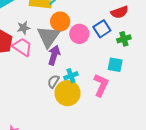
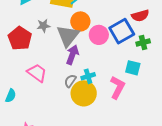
blue square: (102, 29) -> (122, 31), size x1.4
pink trapezoid: (22, 47) -> (37, 73), moved

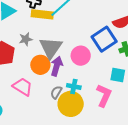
orange circle: (80, 21) -> (40, 65), moved
pink circle: (99, 35) -> (81, 56), moved
cyan cross: (88, 76) -> (74, 86), turned 32

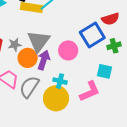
gray star: (26, 39) -> (15, 45), moved
gray semicircle: (56, 92) -> (29, 87), moved, size x1.6
pink L-shape: (104, 95) -> (90, 91), turned 40

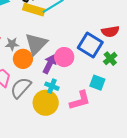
blue square: (92, 35) -> (90, 45), turned -35
green cross: (114, 46) -> (110, 59), turned -32
purple arrow: (44, 60) -> (50, 64), moved

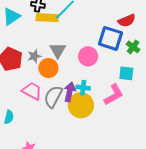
gray triangle: (36, 44) -> (58, 50), size x0.7
purple arrow: (50, 64) -> (70, 92), moved

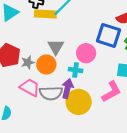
gray star: (34, 56) -> (28, 62), moved
cyan cross: (83, 88) -> (76, 70), moved
gray semicircle: (53, 97) -> (51, 93), turned -120

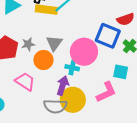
pink circle: (86, 53) -> (84, 52), size x1.4
gray star: (28, 62) -> (28, 44), moved
gray semicircle: (51, 93) -> (55, 106), moved

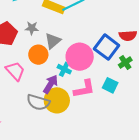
gray star: (28, 44) -> (32, 28), moved
pink L-shape: (106, 92) -> (84, 89), moved

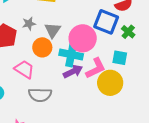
cyan cross: (64, 69) -> (71, 55), size x1.6
purple arrow: (50, 84) -> (73, 71), moved, turned 48
yellow circle: (57, 100) -> (110, 83), moved
gray semicircle: (38, 102) -> (40, 95), moved

